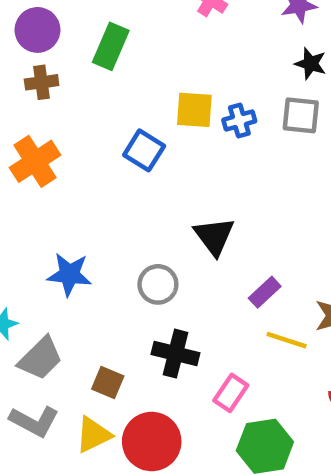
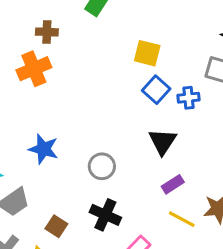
brown cross: (42, 82) -> (47, 32), moved
blue cross: (239, 120) -> (188, 98), moved
blue square: (144, 150) -> (156, 90), moved
black triangle: (214, 236) -> (163, 142), moved

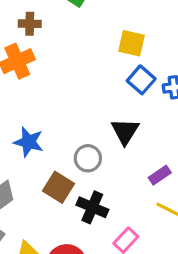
black triangle: (163, 142) -> (125, 131), moved
brown square: (56, 226) -> (58, 187), moved, size x1.4

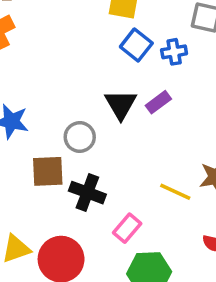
purple rectangle: (160, 175) -> (158, 102), moved
brown square: (58, 187) -> (48, 171), turned -32

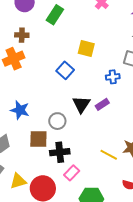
blue square: (136, 45) -> (65, 70), moved
black cross: (87, 193) -> (60, 152), turned -30
pink rectangle: (127, 228) -> (72, 173), moved

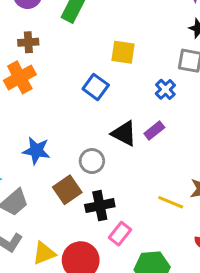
blue cross: (113, 77) -> (165, 89), turned -32
black triangle: (81, 104) -> (124, 133), turned -30
brown square: (38, 139) -> (67, 190), turned -30

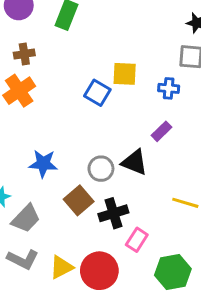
yellow square: (123, 52) -> (125, 74), moved
blue cross: (165, 89) -> (169, 88), turned -36
black triangle: (124, 133) -> (134, 162), moved

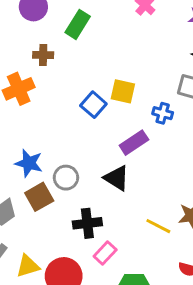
brown cross: (24, 54) -> (43, 55), moved
purple rectangle: (161, 131) -> (134, 143), moved, size x1.4
gray circle: (101, 169) -> (66, 178), moved
brown square: (79, 200) -> (39, 197), moved

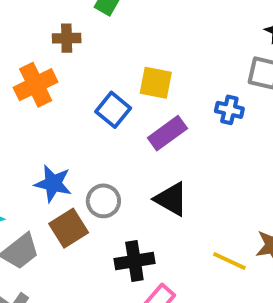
yellow square: (123, 91) -> (156, 83), moved
blue square: (93, 105) -> (113, 110), moved
purple rectangle: (134, 143) -> (167, 133), moved

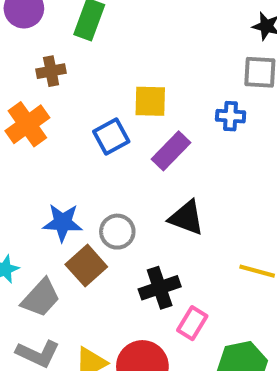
blue square: (113, 110) -> (111, 136), turned 32

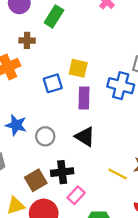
blue cross: (231, 116) -> (121, 86), size x1.6
purple rectangle: (171, 151) -> (84, 98), turned -55
brown square: (86, 266) -> (36, 180), moved

